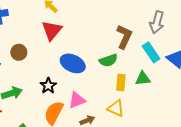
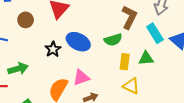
brown circle: (19, 52) -> (26, 20), moved
black star: (48, 86) -> (53, 49), moved
yellow triangle: (116, 108) -> (131, 86), moved

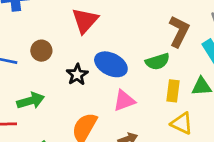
brown circle: (26, 20) -> (41, 51), moved
pink triangle: (81, 78) -> (124, 101), moved

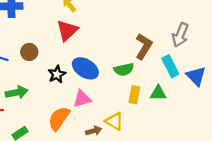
pink triangle: (124, 101) -> (82, 99), moved
yellow triangle: (182, 123) -> (114, 121), moved

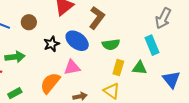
brown L-shape: (144, 46) -> (97, 18), moved
blue triangle: (196, 76) -> (171, 79), moved
yellow triangle: (114, 121) -> (112, 91), moved

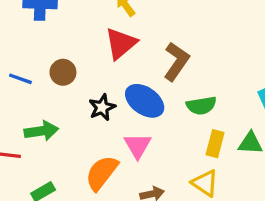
pink triangle: (72, 67) -> (138, 146), turned -48

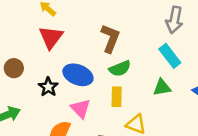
brown L-shape: (176, 61) -> (110, 38), moved
yellow rectangle: (215, 144) -> (117, 97), moved

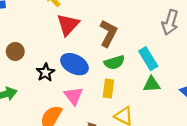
red triangle: (51, 37) -> (68, 25), moved
cyan rectangle: (170, 56) -> (148, 59), moved

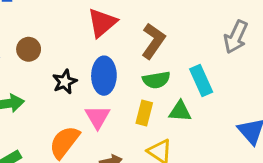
blue ellipse: (74, 64) -> (104, 76), turned 56
green triangle: (152, 84) -> (180, 111), moved

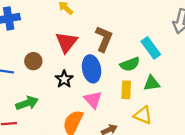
red triangle: (102, 23) -> (66, 42), moved
brown L-shape: (153, 41) -> (104, 39), moved
cyan rectangle: (201, 81) -> (151, 48), moved

